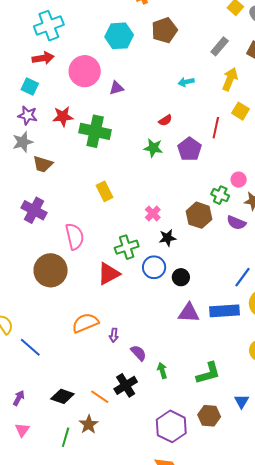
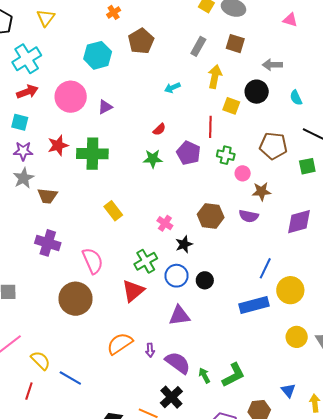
green cross: (220, 195) -> (226, 155), moved
purple triangle: (189, 313) -> (179, 316), moved
purple semicircle: (139, 353) -> (178, 363), size x1.5
green L-shape: (208, 373) -> (233, 375), moved

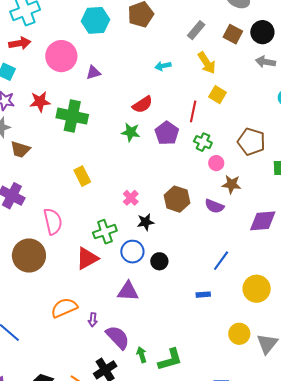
yellow arrow: (215, 77) -> (207, 63), turned 125
black circle: (257, 92) -> (262, 32), moved
red semicircle: (159, 129) -> (143, 105), size x1.5
yellow circle: (290, 290) -> (257, 289), moved
blue rectangle: (254, 305) -> (203, 295), size x0.5

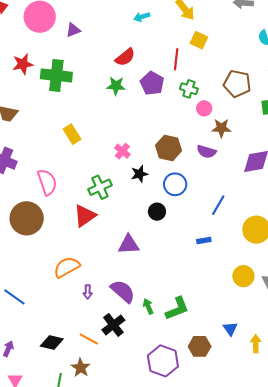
blue circle: (132, 252) -> (175, 184), moved
purple arrow: (93, 320) -> (88, 292), moved

